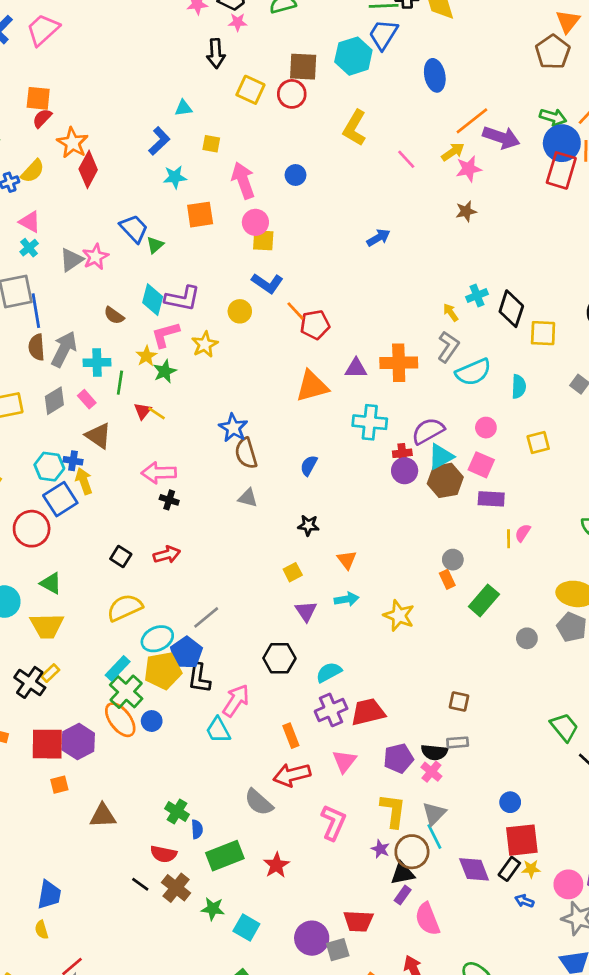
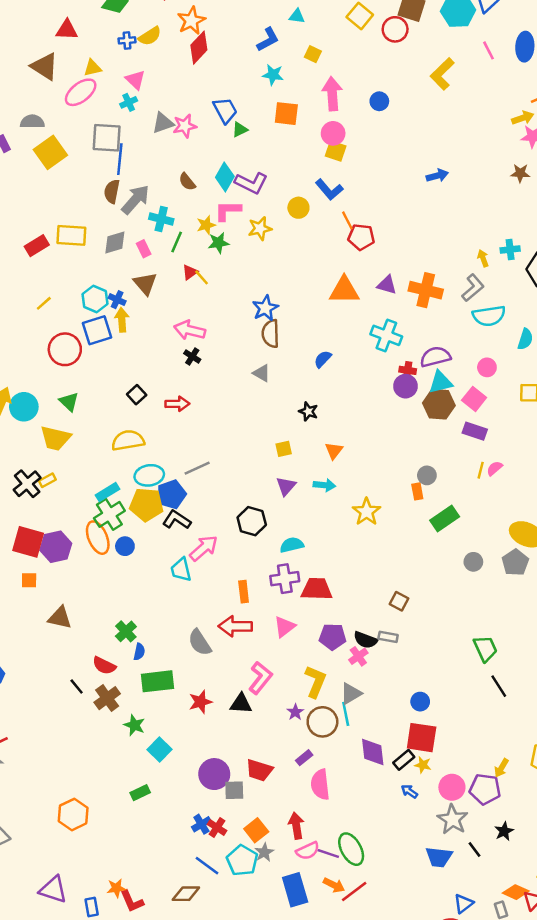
pink line: (406, 159) -> (489, 50), moved
black L-shape: (199, 678) -> (177, 520), turned 100
black triangle: (403, 873) -> (241, 704), moved

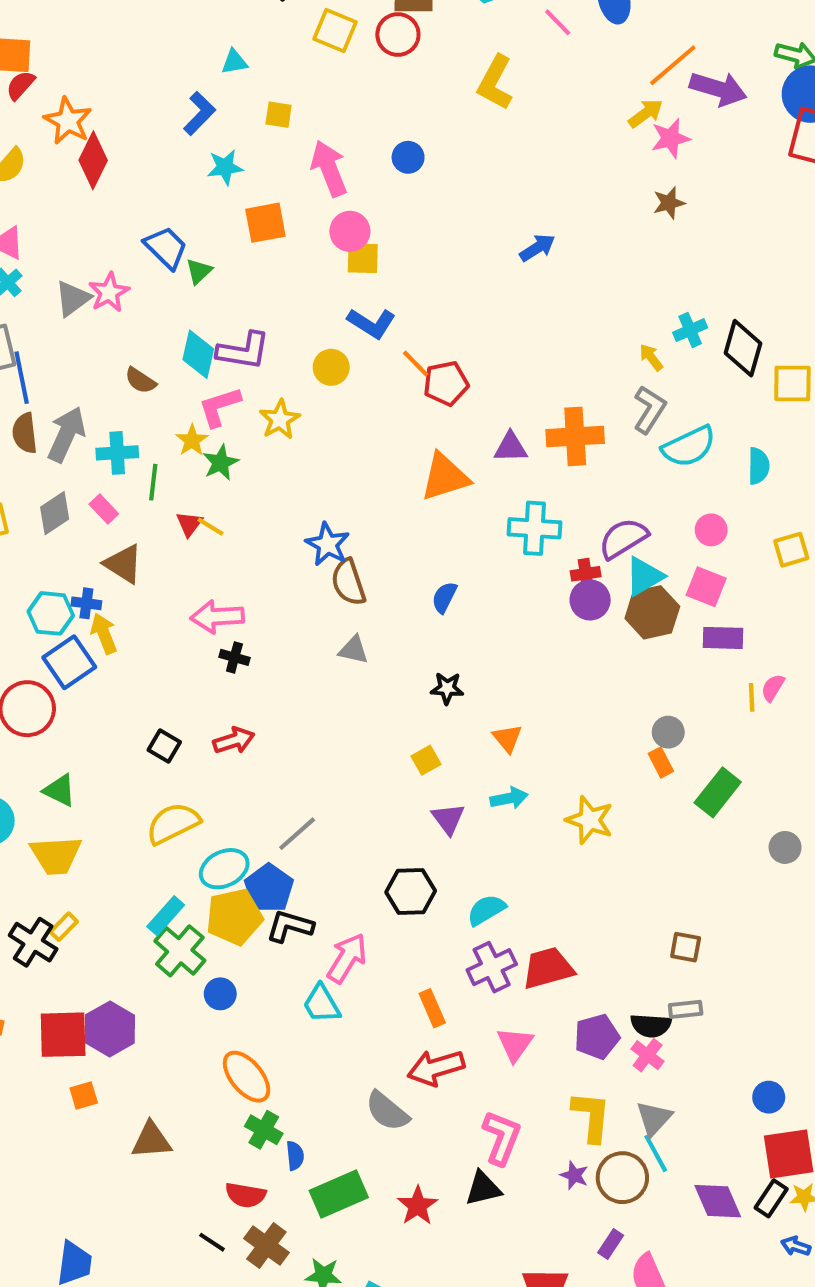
orange ellipse: (98, 538) -> (247, 1077), moved

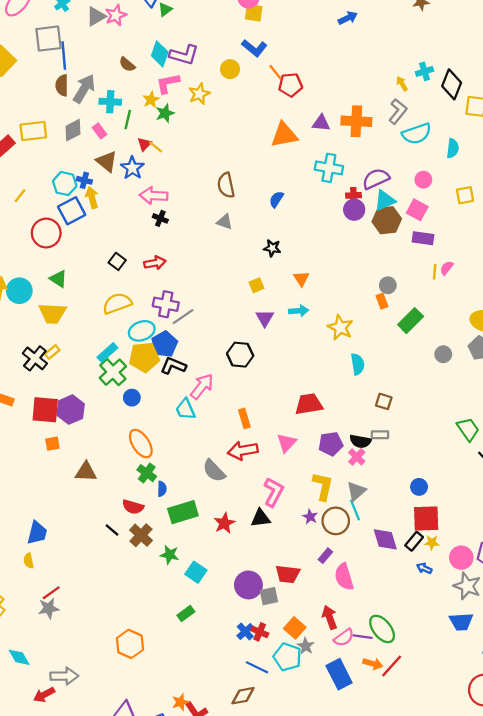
blue star: (328, 544) -> (132, 168), moved
cyan semicircle: (486, 910) -> (358, 364), moved, turned 105
purple cross: (492, 967) -> (166, 304), moved, turned 30

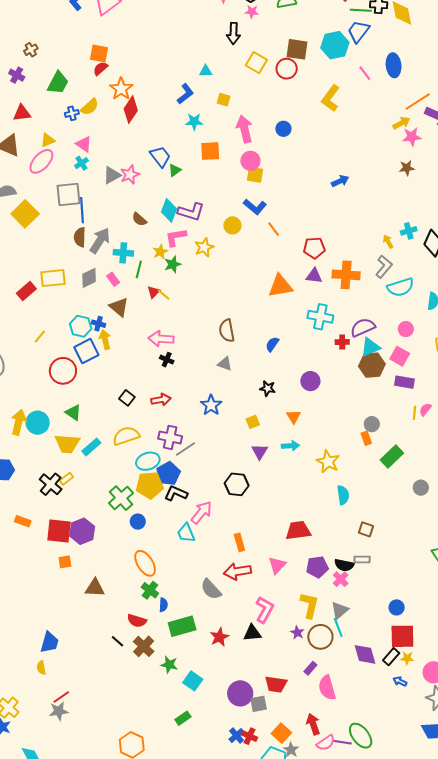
red pentagon: (290, 85) -> (314, 248), moved
blue star: (132, 168) -> (211, 405), moved
purple circle: (354, 210) -> (310, 381), moved
cyan rectangle: (107, 352) -> (91, 447), moved

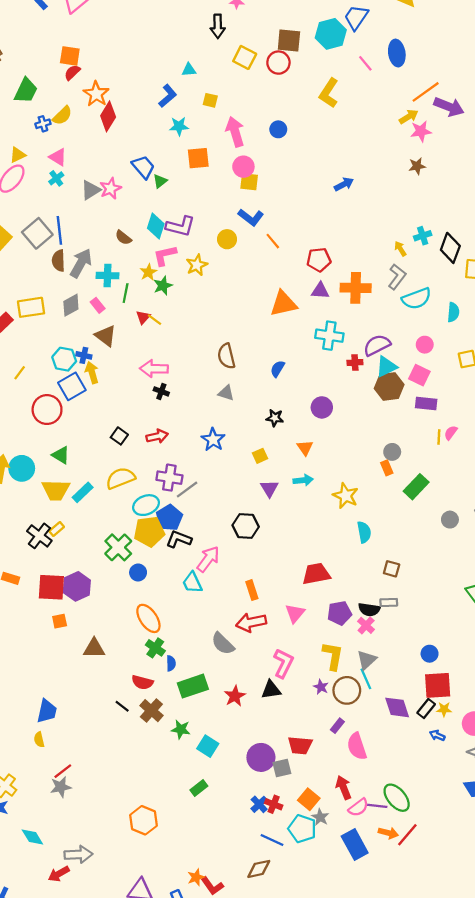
gray square: (68, 195) -> (37, 233), moved, turned -32

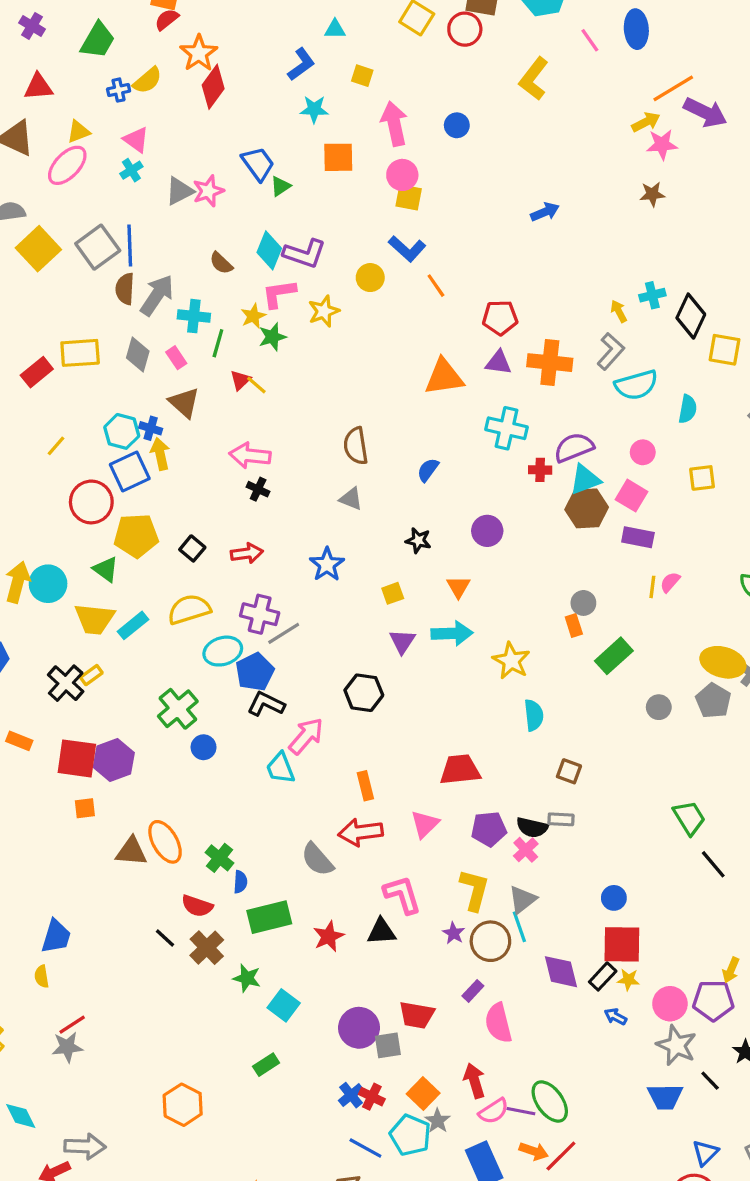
gray diamond: (71, 305) -> (138, 355), turned -50
cyan arrow: (303, 480) -> (452, 633), size x1.4
yellow pentagon: (149, 532) -> (136, 536), moved
orange ellipse: (148, 618) -> (165, 842), moved
pink L-shape: (283, 663) -> (402, 895), turned -48

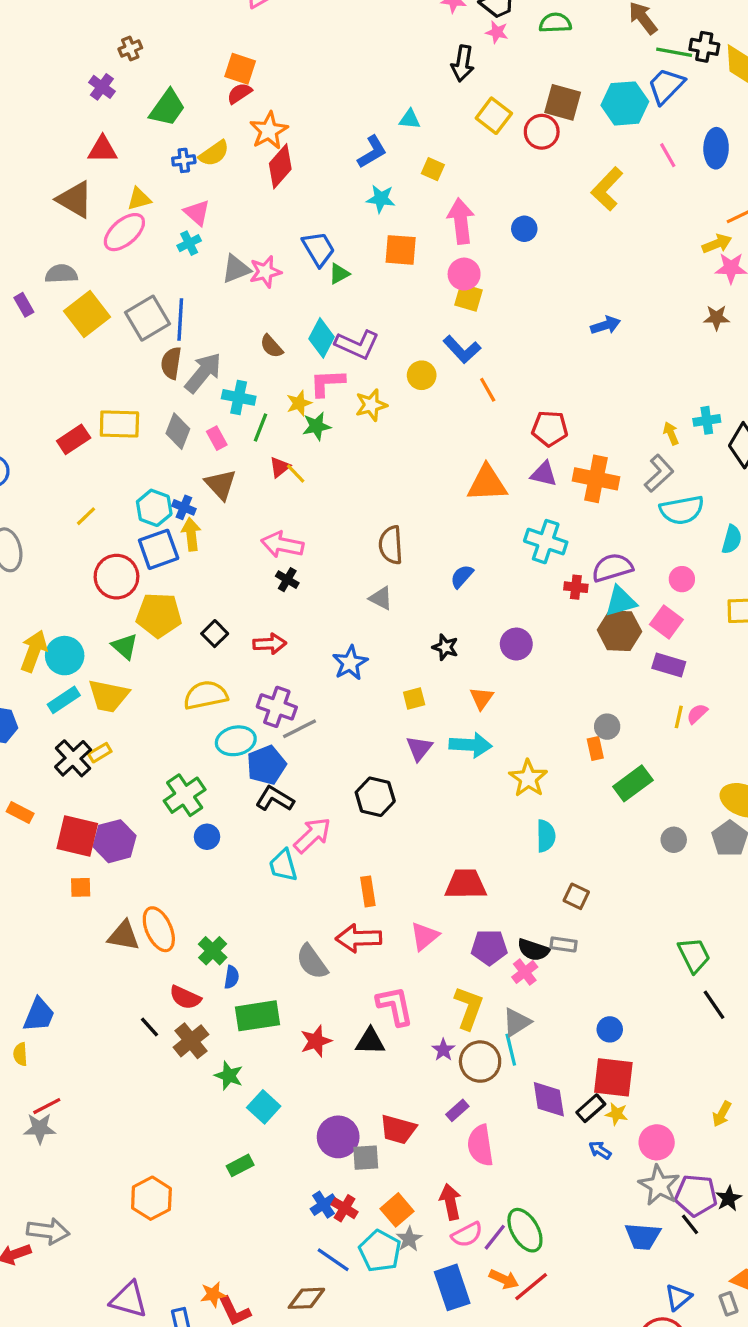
cyan rectangle: (133, 625) -> (64, 700), moved
purple pentagon: (713, 1001) -> (696, 1195), moved
purple line: (521, 1111) -> (495, 1237), turned -68

